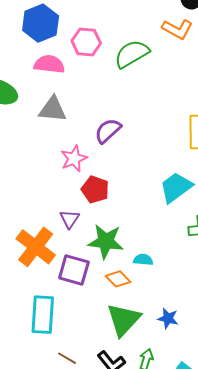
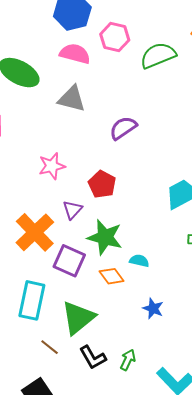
pink star: (74, 159) -> (52, 166), moved
blue star: (168, 318) -> (153, 308), moved
green triangle: (124, 320) -> (78, 318), moved

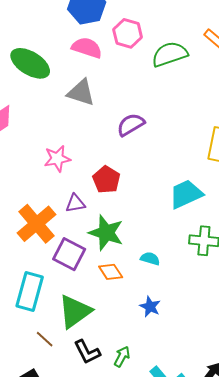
purple triangle: (72, 210) -> (75, 203), turned 35
cyan semicircle: (139, 261) -> (150, 259), moved

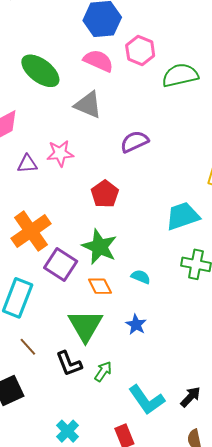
pink star: (57, 159) -> (60, 153), moved
purple triangle: (75, 203) -> (27, 164), moved
green triangle: (75, 311) -> (85, 326), moved, turned -30

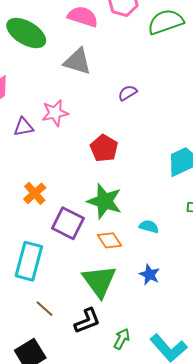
purple semicircle: (134, 142) -> (128, 93), size x0.7
orange cross: (31, 231) -> (35, 193), size x0.6
black L-shape: (69, 364) -> (87, 321), turned -84
green arrow: (103, 371) -> (122, 339), moved

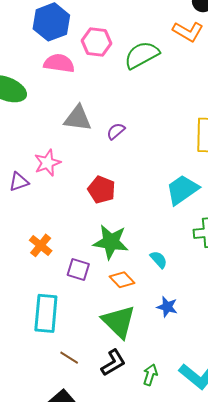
gray triangle: (77, 61) -> (78, 118), moved
purple square: (68, 223) -> (78, 270), size x0.7
cyan semicircle: (149, 226) -> (159, 260), turned 42

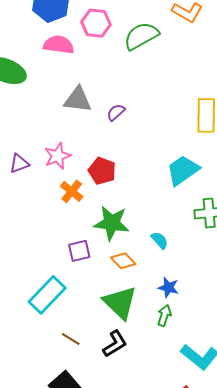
pink star: (47, 163) -> (58, 156), moved
orange cross: (41, 245) -> (72, 191), moved
purple square: (78, 270) -> (79, 251), turned -30
cyan rectangle: (46, 313) -> (47, 295), turned 39
green arrow: (150, 375) -> (164, 315), moved

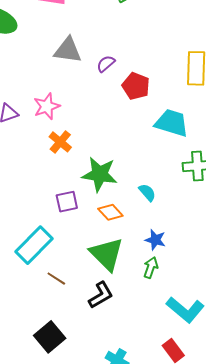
cyan trapezoid: (183, 170) -> (172, 123), turned 51
red pentagon: (102, 171) -> (136, 86), moved
brown line: (71, 339) -> (56, 279), moved

